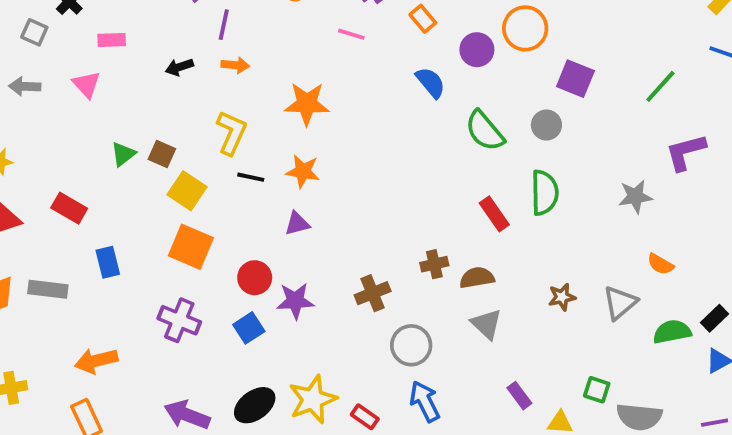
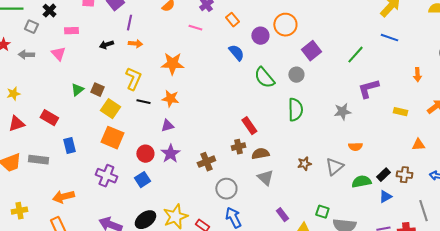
purple square: (575, 79) -> (311, 51), turned 30
red rectangle: (494, 214) -> (249, 126), moved
orange semicircle: (660, 264) -> (355, 147), turned -32
purple star: (295, 301) -> (170, 154), moved, turned -30

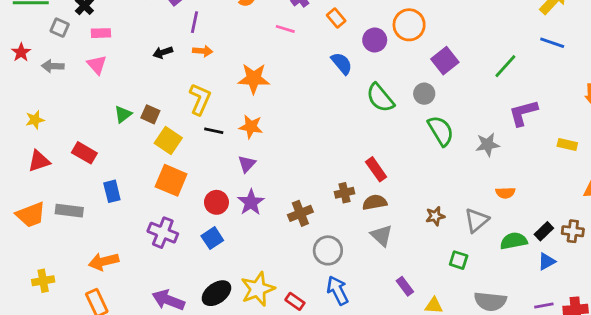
pink rectangle: (71, 31) -> (101, 33), moved
green semicircle: (295, 110) -> (441, 131), moved, turned -30
purple triangle: (167, 126) -> (247, 164), turned -32
red rectangle: (249, 126) -> (376, 169), moved
green square: (322, 212) -> (459, 260), moved

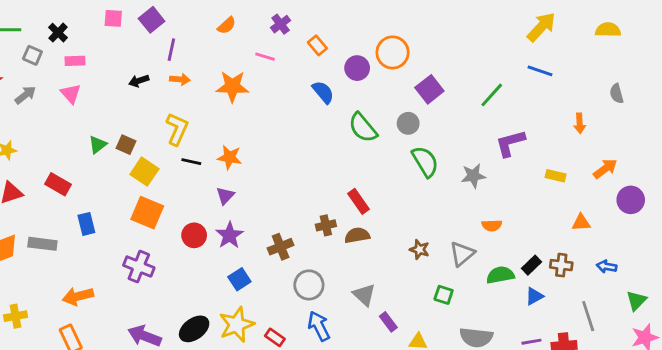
gray arrow: (53, 66) -> (25, 95), turned 140
orange star: (254, 79) -> (232, 86), moved
brown star: (435, 216) -> (419, 249), turned 30
gray triangle: (382, 235) -> (364, 295), moved
blue square: (212, 238) -> (239, 279), moved

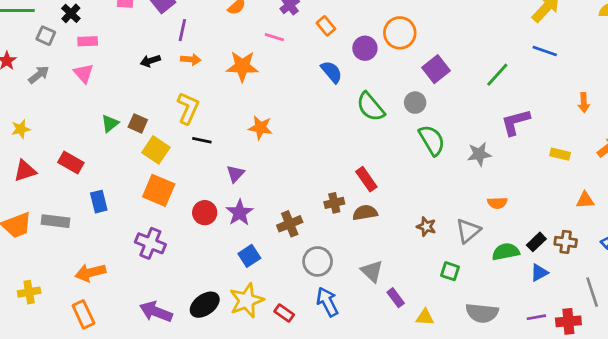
orange star: (230, 157) -> (260, 128), moved

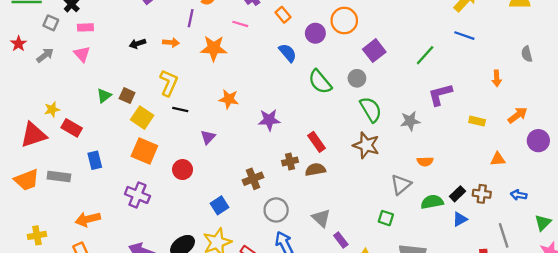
purple line: (182, 30) -> (191, 18), moved
yellow star: (21, 129) -> (52, 109), moved
red triangle: (25, 171) -> (33, 135), size x1.4
purple star: (240, 213) -> (269, 120), moved, turned 30
brown star: (426, 227) -> (366, 145), moved, size x1.6

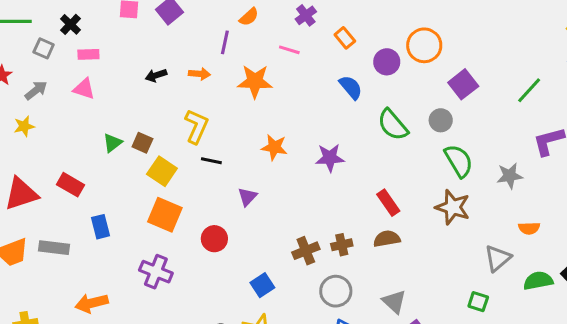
pink triangle: (82, 54) -> (84, 89), turned -30
yellow star: (52, 109) -> (24, 126), moved
purple star: (269, 120) -> (330, 158), moved
brown cross: (290, 161) -> (342, 245), moved

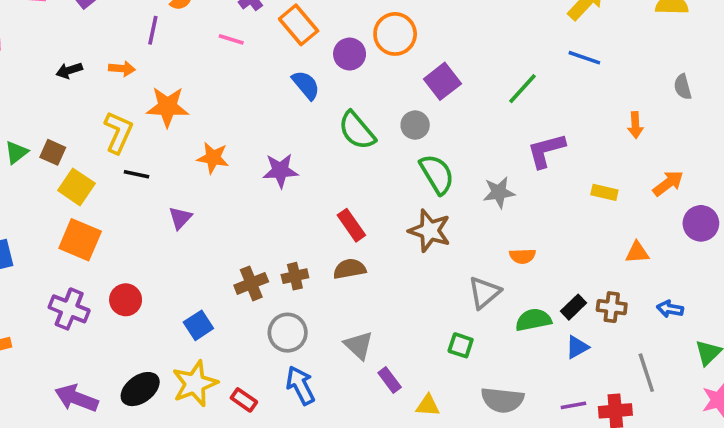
orange rectangle: (345, 38) -> (299, 25), size x1.5
orange star: (255, 81) -> (167, 107), moved
red circle: (214, 239) -> (126, 300), moved

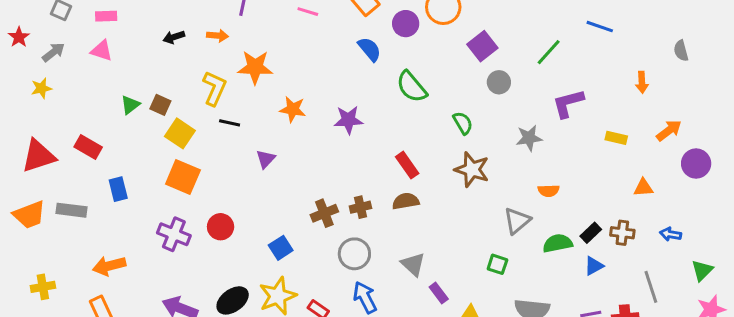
gray circle: (415, 125) -> (499, 82), moved
green semicircle: (437, 174) -> (463, 123), moved, size x0.7

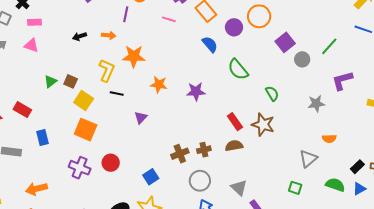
gray circle: (499, 82) -> (302, 59), moved
brown star: (472, 170) -> (263, 125), moved
green semicircle: (558, 243) -> (335, 185), moved, turned 30

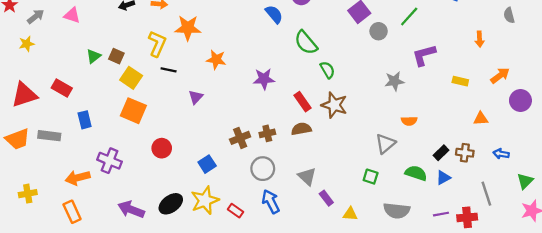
purple star: (196, 91) -> (264, 79), moved
green semicircle: (272, 94) -> (327, 70), moved
purple cross: (80, 168) -> (109, 161), moved

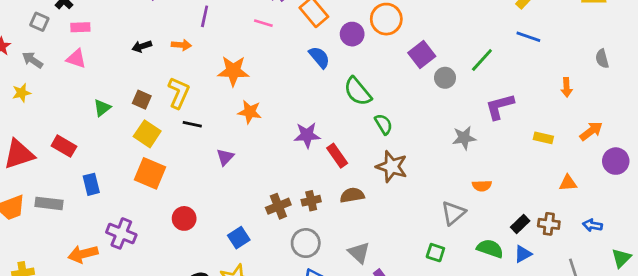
gray arrow: (36, 16) -> (33, 60), turned -108
orange star: (188, 28) -> (233, 71), moved
brown square: (116, 56) -> (142, 100), moved
red rectangle: (302, 102) -> (337, 156), moved

